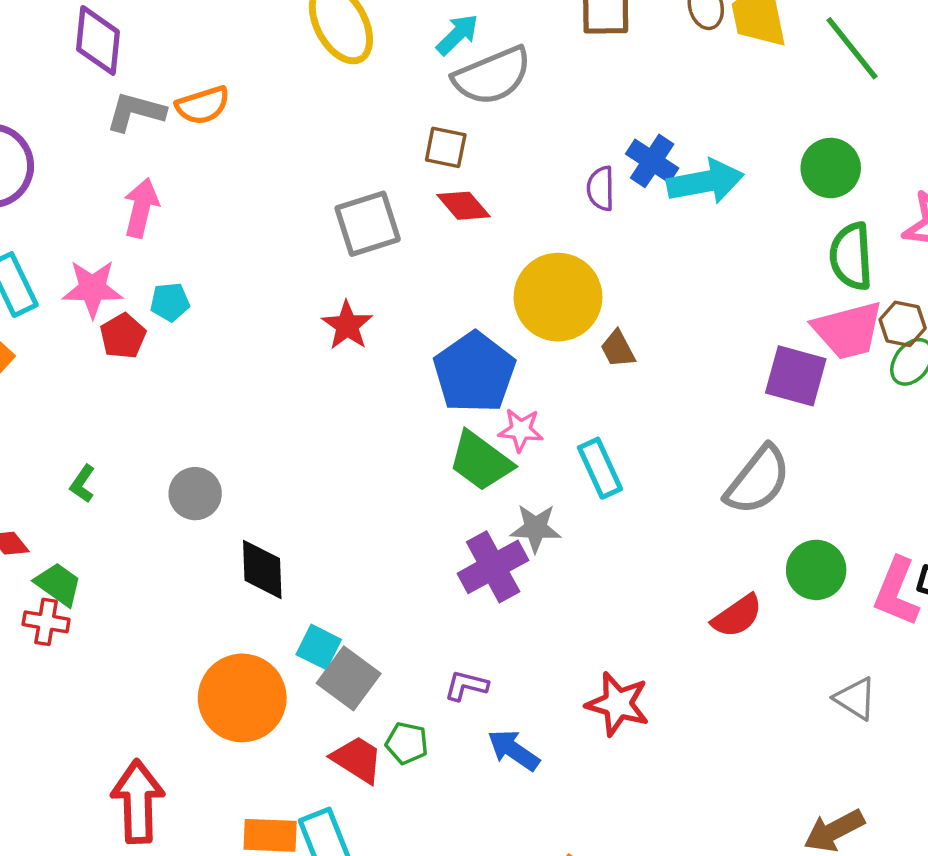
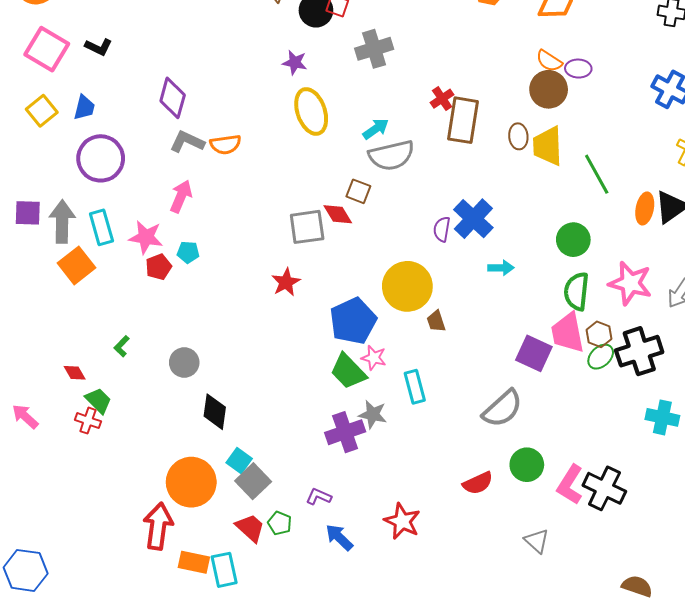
blue cross: (652, 161) -> (473, 219), size x1.4
cyan arrow: (705, 182) -> (501, 268), moved, size x0.6
red diamond: (463, 206) -> (338, 214), moved
pink trapezoid: (848, 330) -> (568, 333), turned 84
red arrow: (138, 802) -> (158, 526), moved

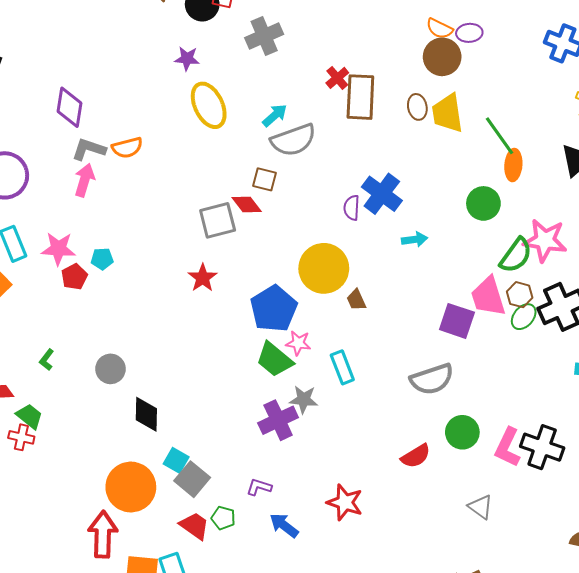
pink arrow: (181, 196) -> (85, 180), moved
orange ellipse: (645, 208) -> (513, 165), moved
green semicircle: (576, 291) -> (516, 255), moved, turned -144
gray semicircle: (502, 409) -> (432, 379), turned 30

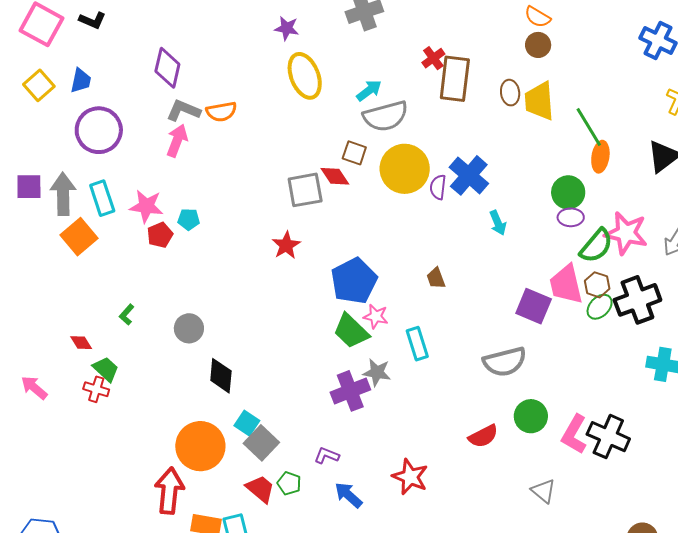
purple ellipse: (469, 33) -> (571, 217), moved
brown circle: (442, 57) -> (538, 45), size x0.7
cyan arrow: (415, 239) -> (498, 223), turned 70
yellow circle: (324, 268) -> (405, 169), moved

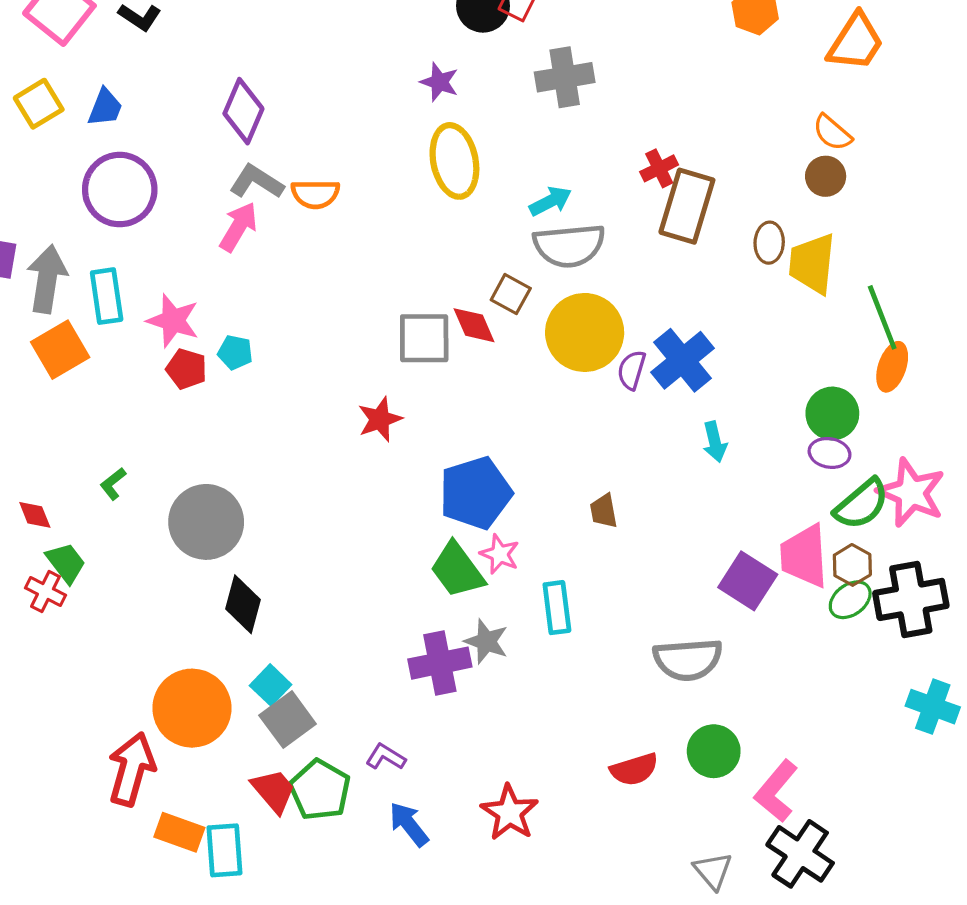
red pentagon: (160, 235) -> (186, 369), turned 30
gray circle: (189, 328) -> (206, 522), size x1.6
black cross: (608, 437) -> (800, 854), moved
green pentagon: (289, 483) -> (320, 790), size x1.6

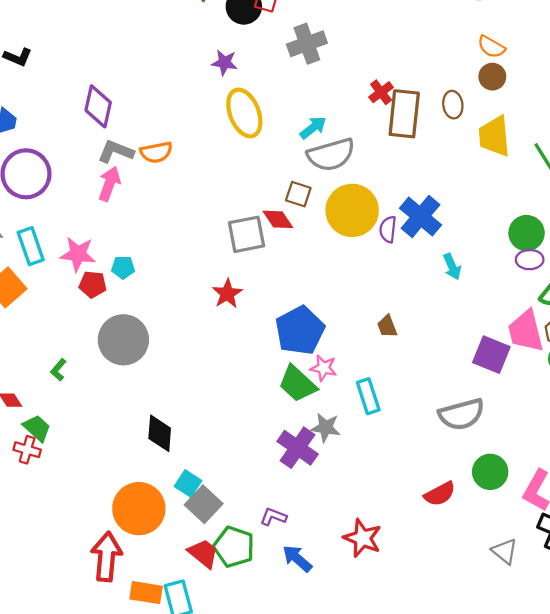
brown ellipse: (769, 243) -> (453, 105), moved
gray circle: (206, 522) -> (123, 340), moved
purple cross: (440, 663) -> (298, 448), turned -33

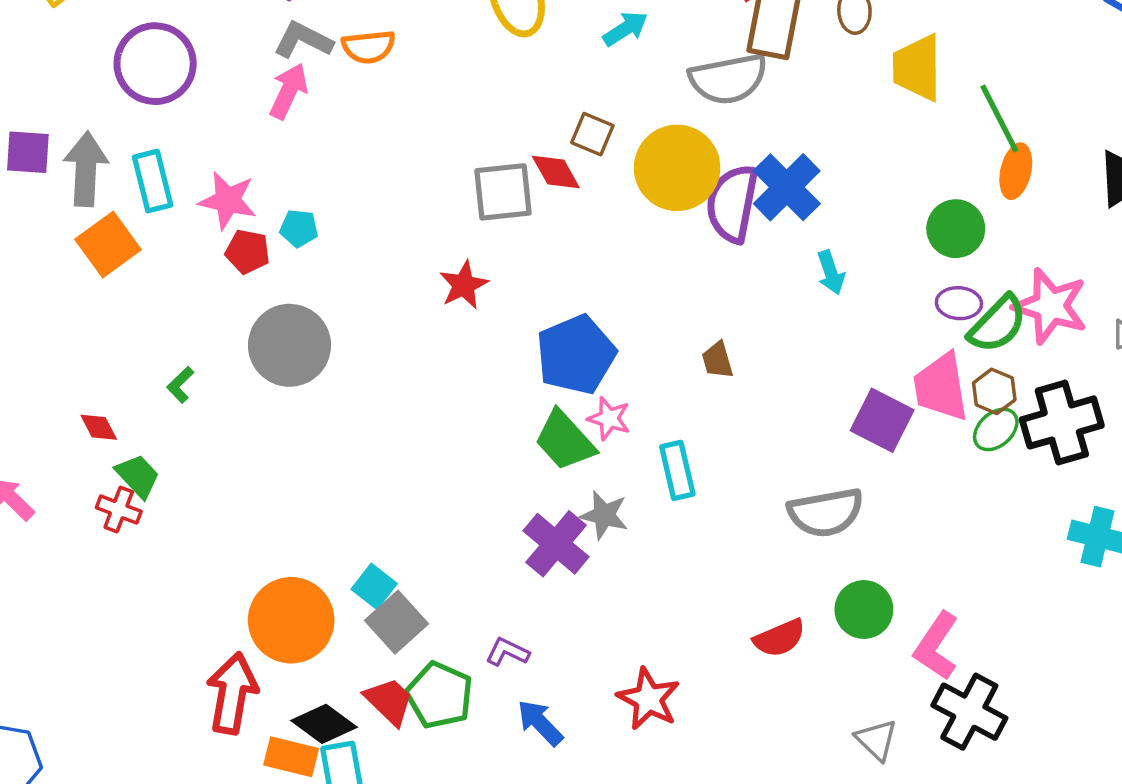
gray semicircle: (331, 155) -> (728, 79), moved
purple semicircle: (388, 229) -> (732, 204), size x1.8
purple ellipse: (530, 260) -> (959, 303), moved
black diamond: (160, 433) -> (324, 724), moved, turned -63

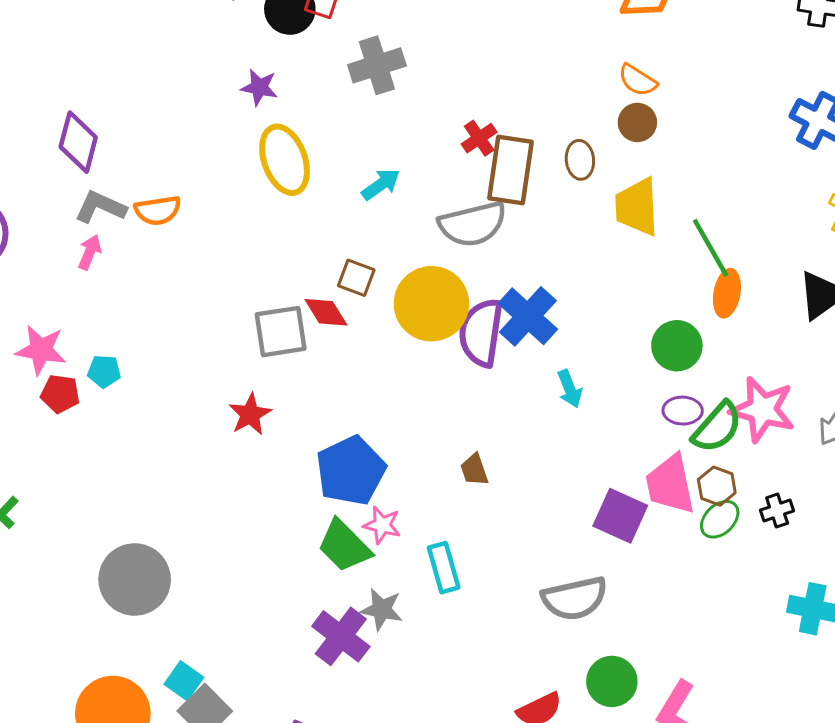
pink arrow: (289, 91) -> (90, 252), size x0.7
gray circle: (290, 345) -> (135, 579), moved
black cross: (1062, 422) -> (777, 511), size x0.5

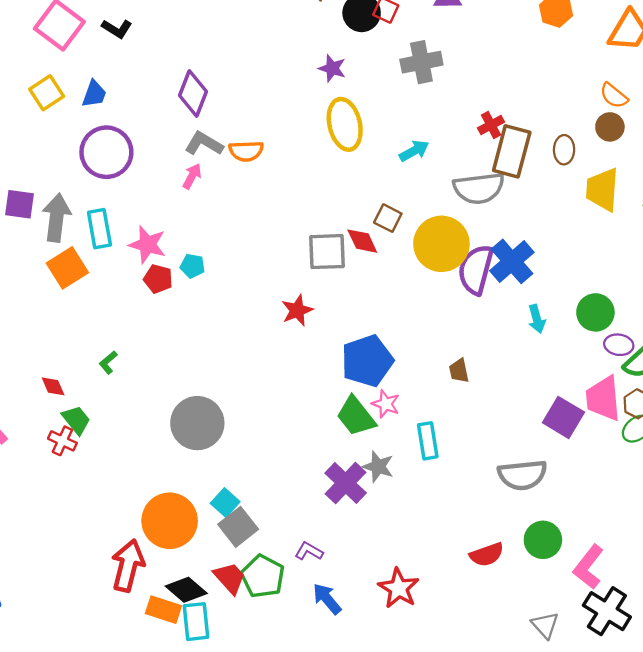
green circle: (677, 346) -> (595, 312), moved

